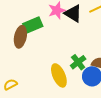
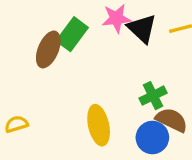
green rectangle: (33, 25) -> (72, 34), turned -42
green cross: (78, 62) -> (153, 96), moved

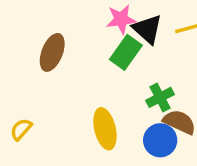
green rectangle: (72, 34) -> (126, 52), moved
yellow semicircle: (16, 124) -> (21, 129), turned -30

